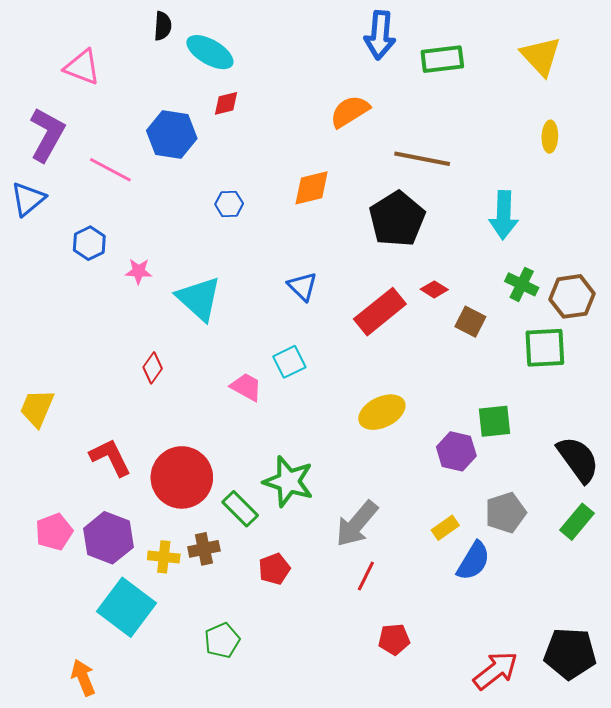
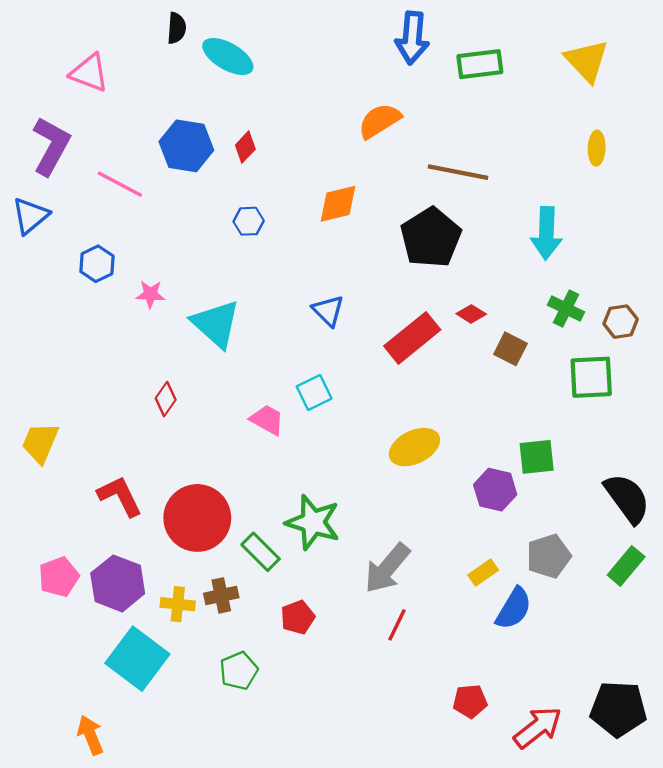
red diamond: (226, 103) -> (245, 147), moved, turned -32
brown hexagon: (572, 296) -> (621, 322), size x0.7
red pentagon: (394, 639) -> (470, 701), moved
green pentagon: (222, 640) -> (239, 671), moved

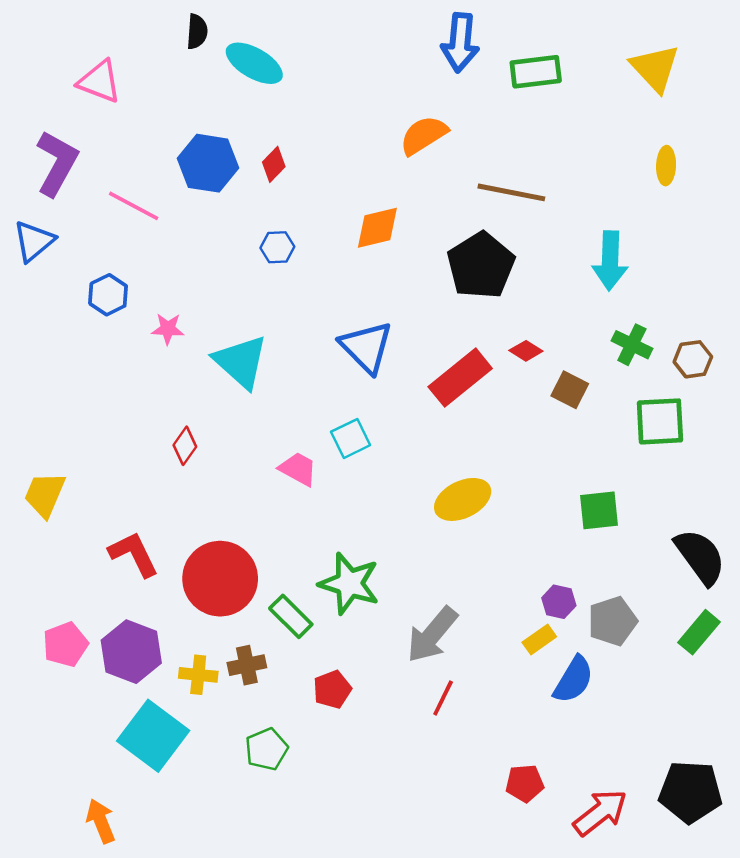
blue triangle: (328, 311) -> (366, 347), size x1.5
purple hexagon: (495, 490) -> (559, 602), moved, size x0.7

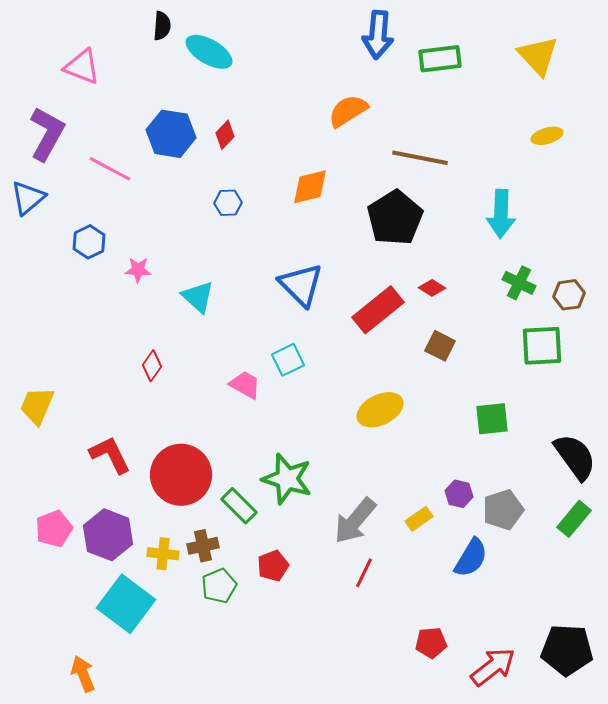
yellow ellipse: (666, 166) -> (547, 136), turned 72
cyan triangle: (241, 362) -> (198, 297), size x0.7
brown square: (570, 390) -> (440, 346), moved
yellow rectangle: (539, 640) -> (419, 519), moved
green pentagon: (266, 749) -> (219, 586), moved

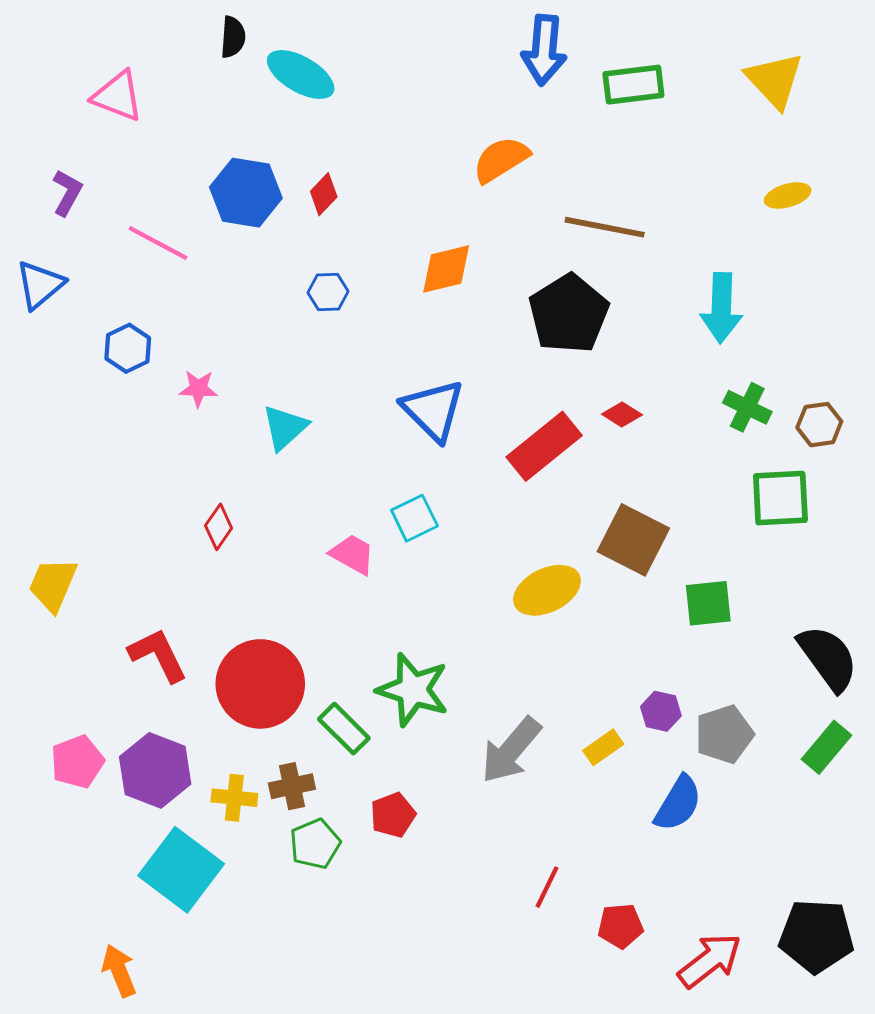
purple L-shape: (47, 134) -> (67, 193), size x0.6
cyan triangle: (198, 297) -> (285, 427), turned 36
brown square: (440, 346) -> (633, 540), moved, size x1.6
red line: (364, 573) -> (547, 887), moved

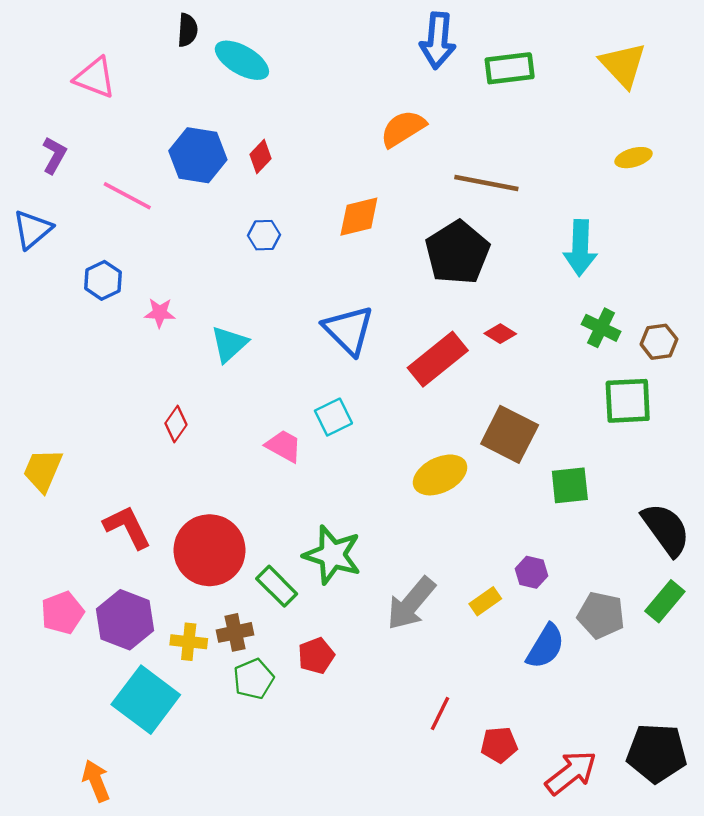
gray pentagon: (724, 734) -> (601, 615), moved, turned 30

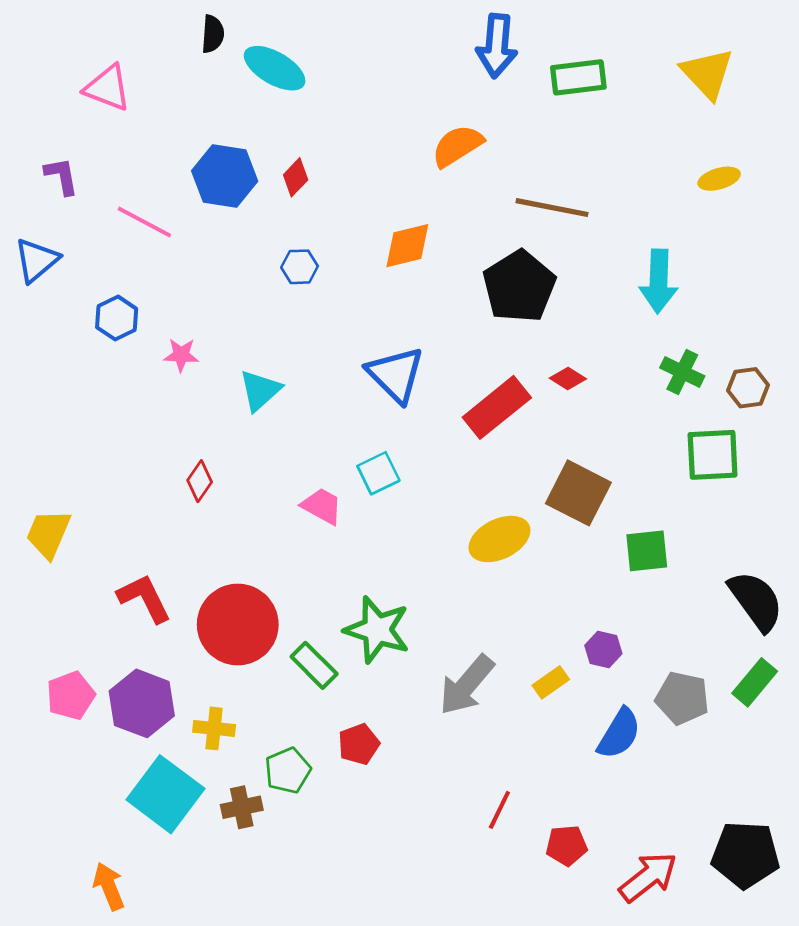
purple L-shape: (54, 155) -> (61, 176), turned -39
brown cross: (235, 632) -> (242, 807), moved

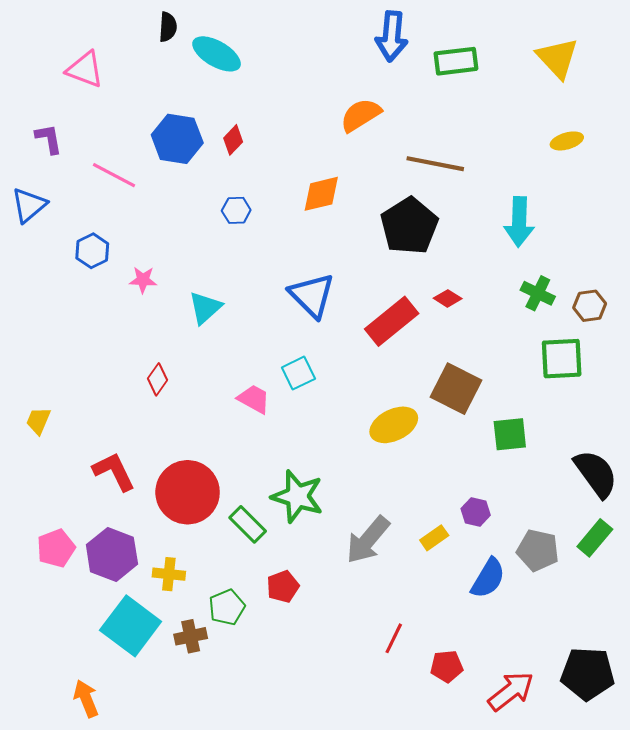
yellow trapezoid: (48, 534) -> (38, 421), size x0.7

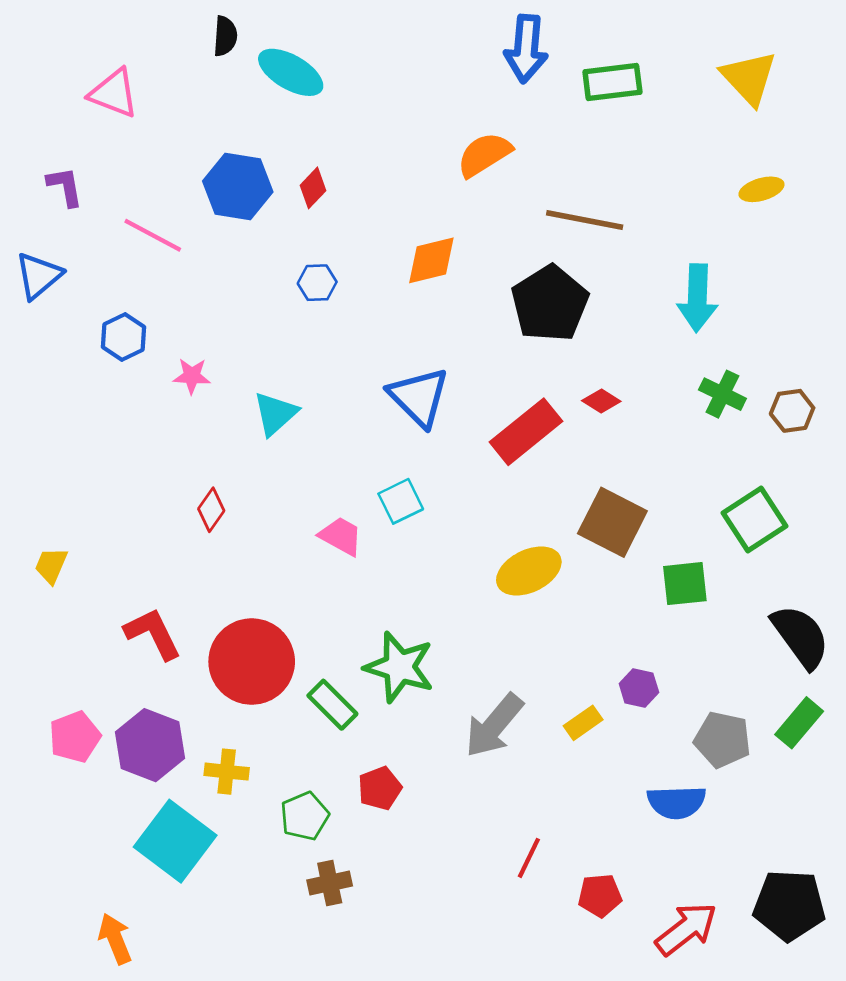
green square: (562, 359) -> (755, 519), moved, turned -30
blue semicircle: (488, 578) -> (677, 802), moved, turned 57
brown cross: (191, 636) -> (330, 883), moved

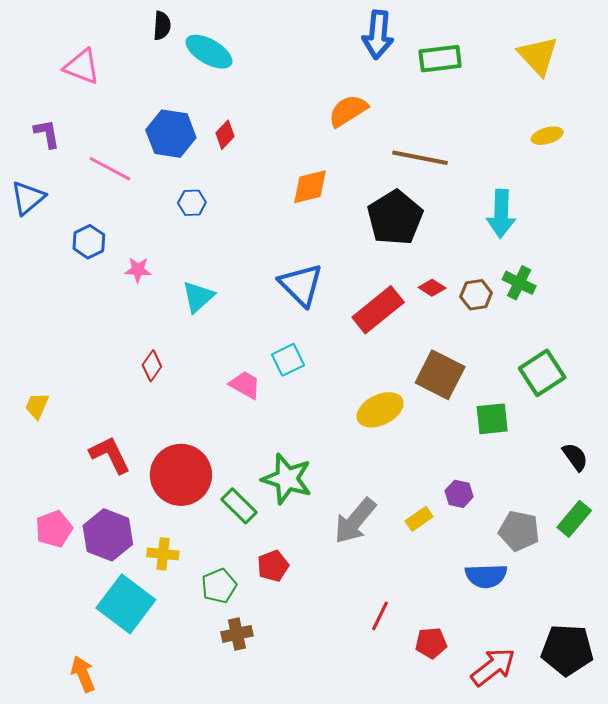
blue hexagon: (317, 283) -> (192, 203), moved
brown hexagon: (792, 411) -> (476, 295), moved
black semicircle: (800, 636) -> (575, 457), size x0.6

